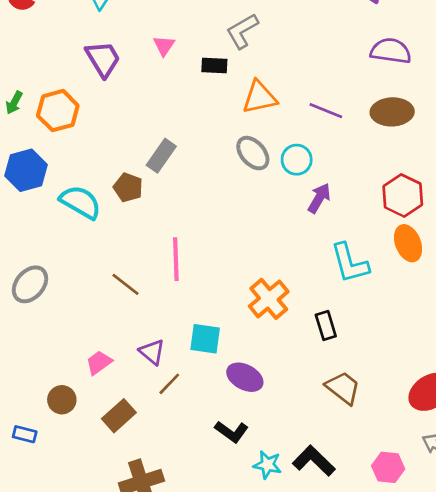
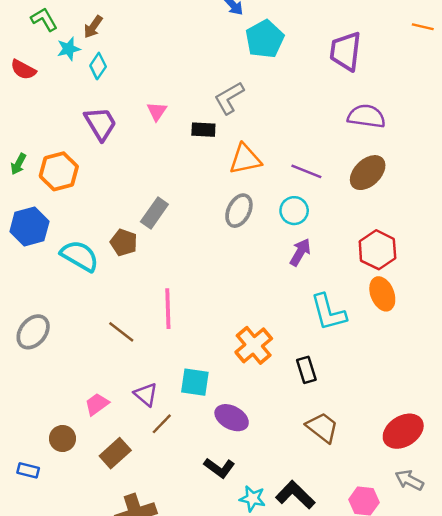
brown ellipse: (392, 112) -> (368, 173), turned -42
gray ellipse: (253, 153) -> (239, 211), turned 68
cyan circle: (297, 160) -> (294, 211), moved

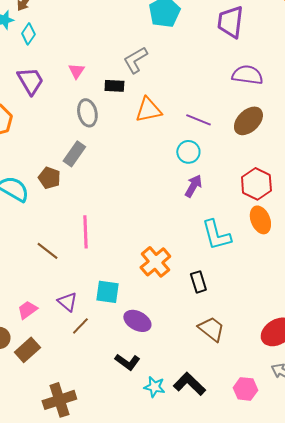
gray ellipse: (239, 211) -> (87, 113), moved, turned -40
brown rectangle: (115, 453) -> (27, 350), moved

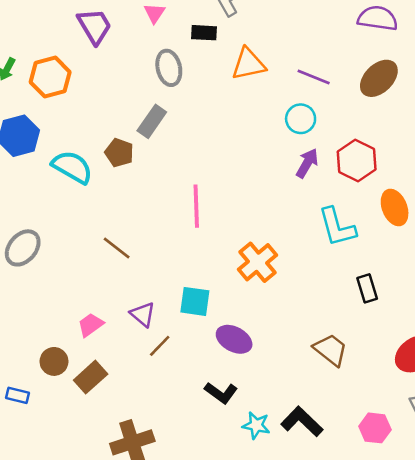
red hexagon: (256, 184) -> (357, 161), moved
pink line: (85, 232) -> (196, 206), moved
black rectangle: (198, 282) -> (367, 288), moved

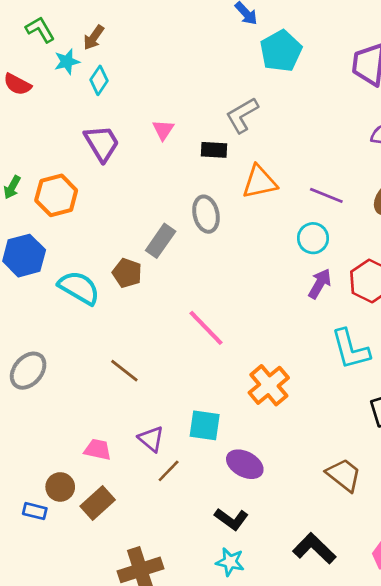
gray ellipse: (169, 68) -> (206, 214), moved
pink line: (196, 206) -> (206, 328), turned -42
pink trapezoid: (91, 325) -> (98, 450), turned 48
blue rectangle: (17, 395) -> (35, 511), moved
cyan star: (256, 425) -> (230, 562), moved

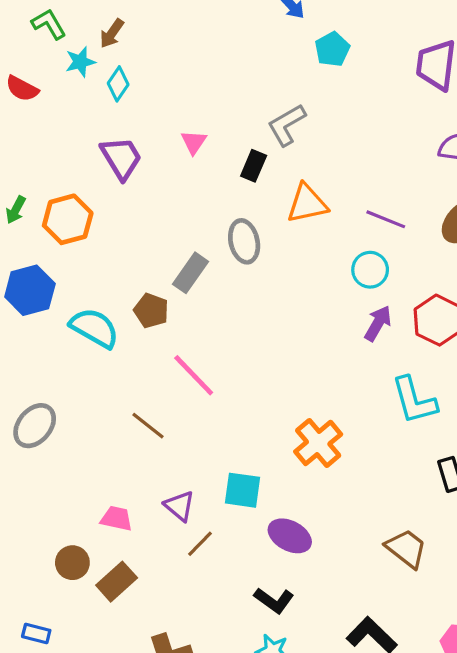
cyan pentagon: (281, 51) -> (332, 49), size x0.7
black rectangle: (214, 150) -> (254, 166), turned -70
pink line: (206, 328) -> (194, 375), moved
blue rectangle: (35, 511) -> (36, 634), moved

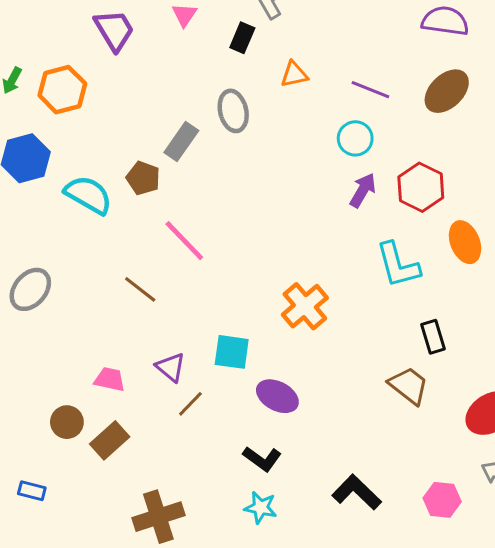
orange triangle: (307, 204) -> (294, 74), size x0.7
brown trapezoid: (406, 548) -> (409, 385), moved

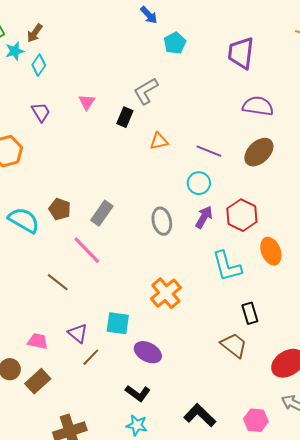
purple trapezoid: (114, 30) -> (41, 112), size x0.7
gray ellipse: (233, 111) -> (162, 221), moved
gray rectangle: (181, 141) -> (102, 213), moved

